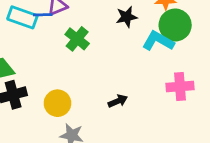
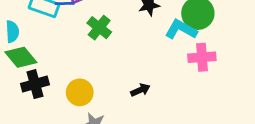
pink cross: (180, 86) -> (202, 57), moved

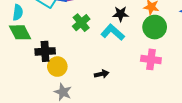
cyan L-shape: (181, 30) -> (113, 32), moved
black cross: (35, 84) -> (45, 51), moved

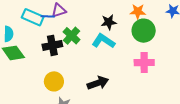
black cross: (45, 51) -> (52, 45), moved
black arrow: (102, 74) -> (98, 83), size x1.5

